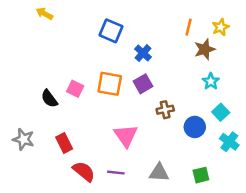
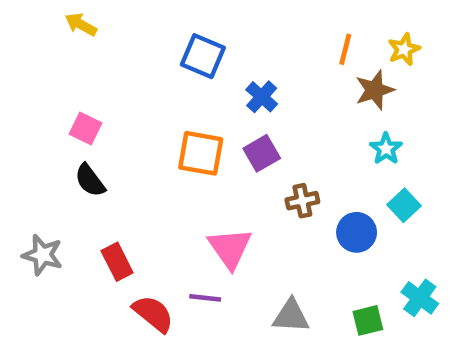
pink square: (75, 89) -> (85, 128), moved
cyan cross: (229, 142) -> (420, 298), moved
purple line: (116, 173) -> (205, 298), moved

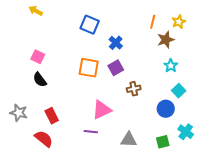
blue circle: (357, 232) -> (166, 109), moved
pink triangle: (230, 248) -> (102, 110), turned 40
red semicircle: (153, 314) -> (44, 139), moved

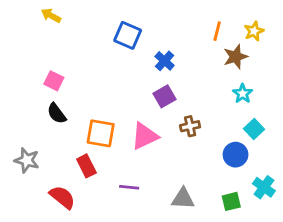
orange square: (89, 68) -> (101, 133), moved
pink triangle: (102, 110) -> (145, 136), moved
red rectangle: (52, 116) -> (86, 166), moved

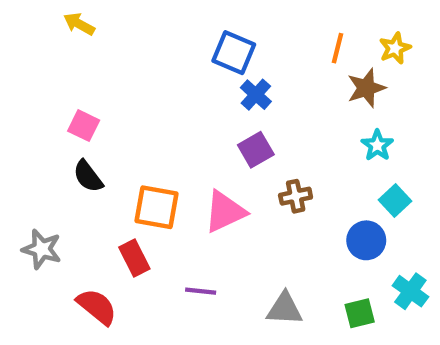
blue square: (128, 35) -> (234, 53), moved

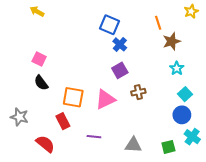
orange line: (338, 48) -> (158, 23), turned -32
yellow star: (395, 48) -> (191, 11), moved
blue circle: (366, 240) -> (182, 115), moved

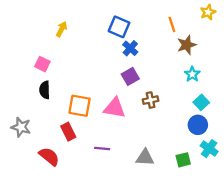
yellow arrow: (37, 11) -> (62, 29), moved, turned 88
black semicircle: (41, 83) -> (45, 90), turned 35
pink triangle: (105, 99) -> (115, 108), turned 35

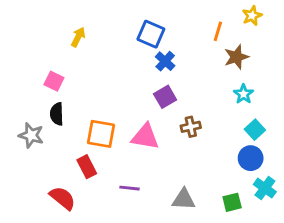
yellow star: (208, 12) -> (252, 16), moved
orange line: (172, 25) -> (218, 31), turned 35
gray star: (21, 127) -> (31, 135), moved

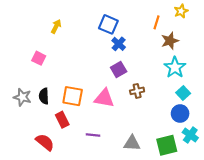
cyan star: (243, 94) -> (175, 67), size x1.5
black semicircle: (57, 114) -> (44, 96), moved
green square: (232, 202) -> (167, 145), size x1.5

